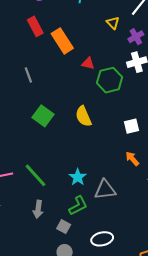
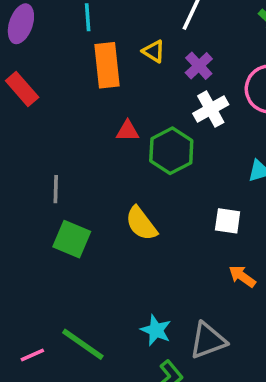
orange rectangle: (62, 41) -> (107, 65), moved, turned 40
gray line: (28, 75) -> (56, 189), moved, turned 35
white square: (132, 126) -> (228, 221), turned 35

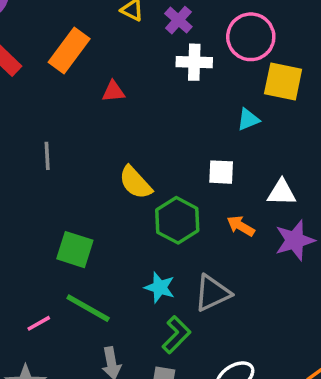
orange rectangle: (107, 65) -> (69, 51), moved, turned 48
white cross: (211, 109) -> (194, 62), turned 36
green hexagon: (171, 151) -> (177, 220), moved
green square: (72, 239) -> (75, 250), moved

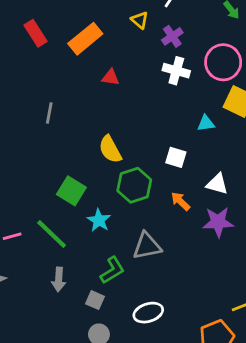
green square: (75, 250) -> (71, 191), moved
cyan star: (160, 287) -> (99, 220), moved

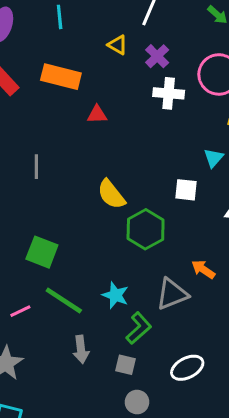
orange rectangle: (85, 39) -> (61, 77), turned 64
cyan triangle: (206, 123) -> (213, 158), moved, turned -30
green square: (71, 191) -> (42, 252), moved
orange arrow: (180, 201) -> (203, 269), moved
cyan star: (99, 220) -> (115, 295), moved

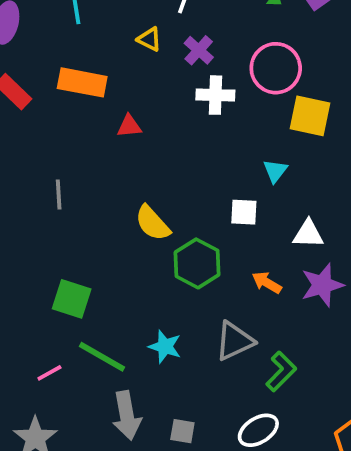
orange arrow: (203, 269) -> (267, 283), moved
green L-shape: (139, 328) -> (281, 371), moved
gray arrow: (81, 349) -> (127, 415), size x1.4

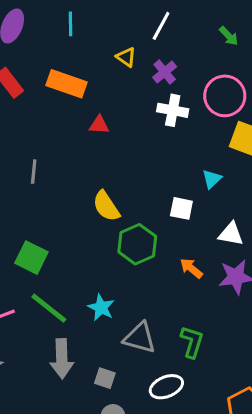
gray triangle: (234, 341) -> (140, 338), moved, turned 32
green L-shape: (281, 371) -> (192, 342), turned -36

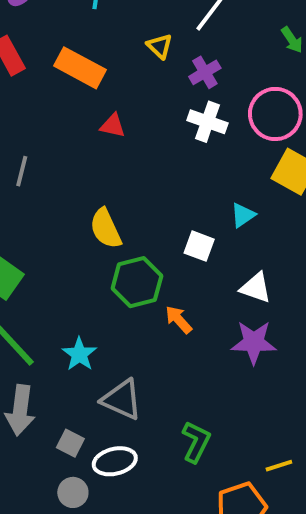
orange arrow: (191, 268) -> (179, 320), moved
green L-shape: (192, 342) -> (196, 442), moved
white ellipse: (166, 387) -> (115, 461), moved

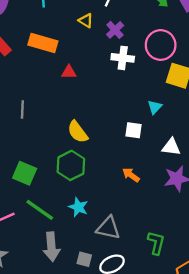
green hexagon: (137, 282) -> (71, 165), moved

